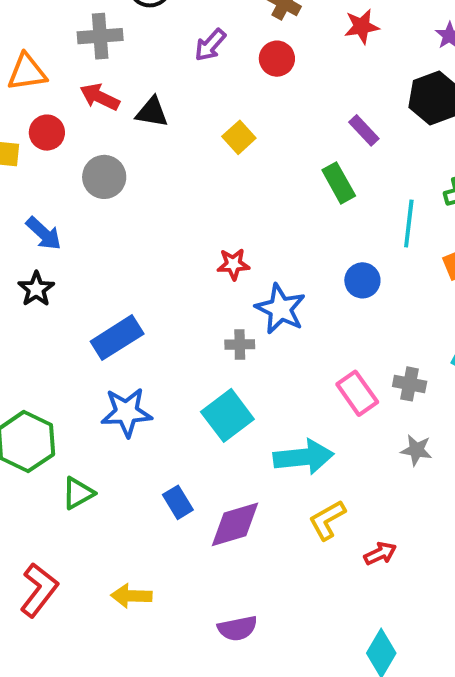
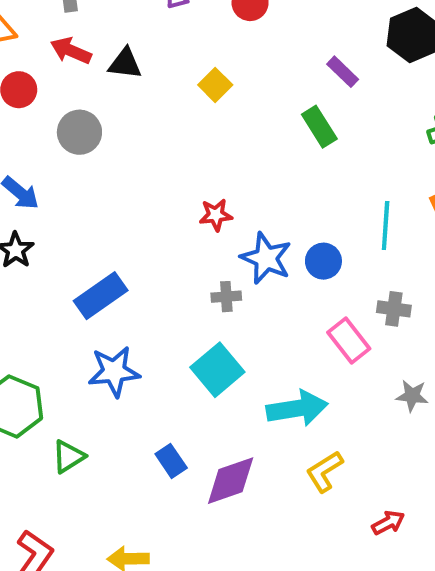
cyan line: (409, 223) -> (386, 225), moved
blue circle: (362, 280) -> (323, 261), moved
gray cross: (410, 384) -> (394, 309), moved
red arrow: (380, 554) -> (388, 523), moved

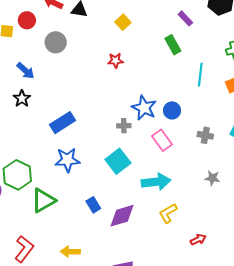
red star: (216, 215) -> (115, 60), moved
cyan line: (386, 225) -> (200, 75), moved
pink rectangle: (349, 341) -> (162, 140), moved
green triangle: (69, 457) -> (43, 200), size x1.5

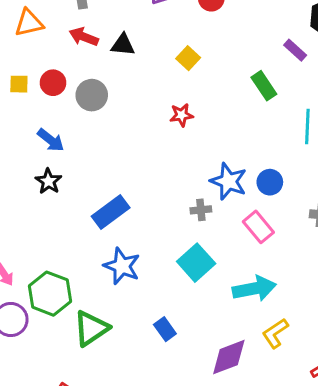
purple rectangle: (185, 18) -> (295, 50), moved
red circle: (27, 20) -> (53, 83), moved
blue star: (67, 160) -> (122, 266), turned 30
purple diamond: (122, 216) -> (229, 357), moved

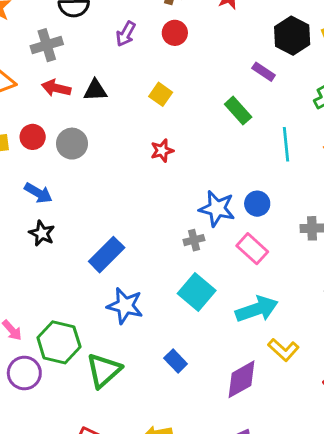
yellow L-shape: (275, 333) -> (283, 350), turned -96

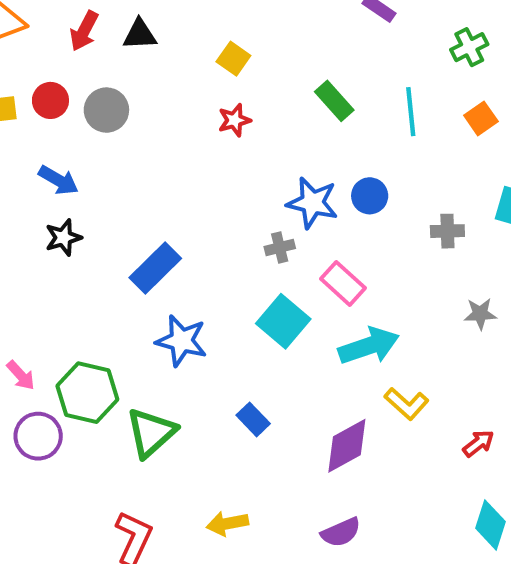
red arrow: (56, 88) -> (84, 31), turned -76
yellow square: (161, 94) -> (233, 59), moved
green rectangle: (238, 111) -> (334, 101), moved
black star: (42, 233) -> (63, 238), turned 30
pink rectangle: (252, 249) -> (343, 283), moved

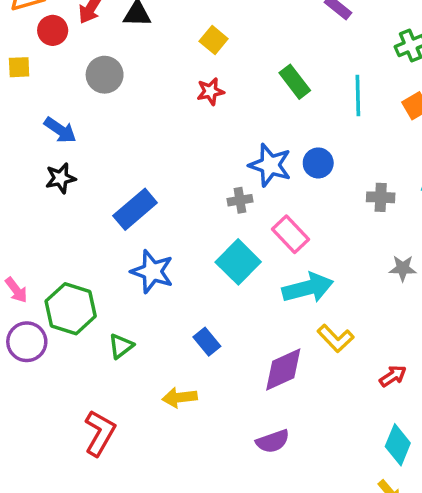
red circle: (50, 100) -> (53, 30), moved
green triangle: (151, 433) -> (121, 346), size x0.6
yellow arrow: (227, 523) -> (180, 397), moved

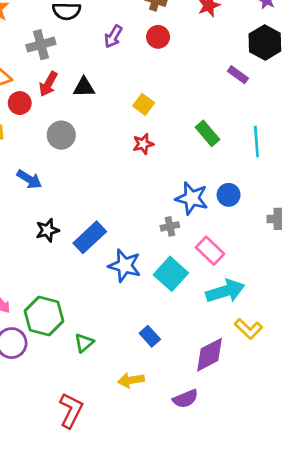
black star: (61, 178) -> (47, 230), moved
blue star: (152, 272) -> (125, 266), moved
purple semicircle: (273, 441) -> (185, 399), moved

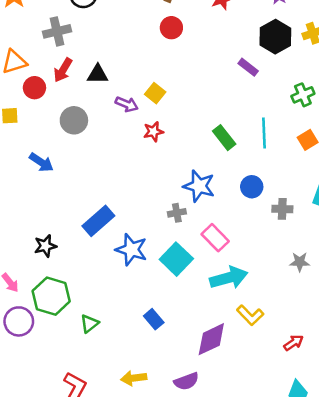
purple arrow: (113, 36) -> (127, 104), moved, turned -100
green rectangle: (208, 133) -> (224, 138), moved
blue circle: (229, 195) -> (252, 187), moved
black star: (47, 230) -> (45, 246), moved
yellow arrow: (131, 380) -> (134, 378), moved

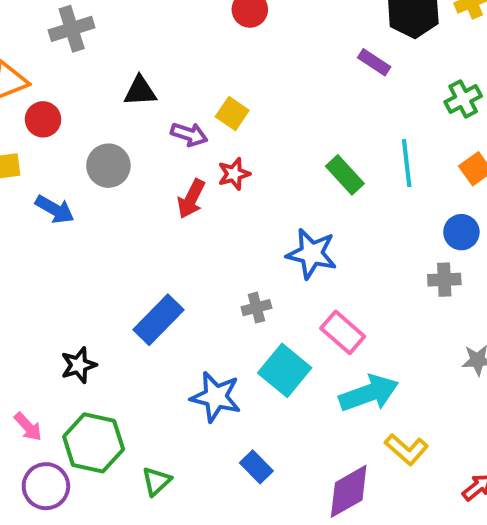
red arrow: (63, 70) -> (191, 199), moved
blue arrow: (41, 162) -> (55, 209), moved
blue circle: (252, 187) -> (461, 232), moved
gray cross: (177, 213) -> (256, 308), moved
blue star: (131, 250) -> (216, 397), moved

